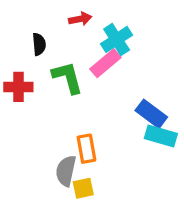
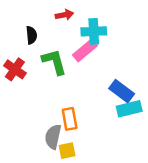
cyan cross: (117, 39) -> (94, 31), turned 30
red cross: (18, 87) -> (15, 69), turned 35
cyan rectangle: (161, 136) -> (129, 109), turned -30

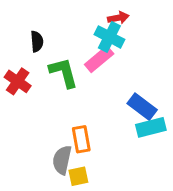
red arrow: (64, 15) -> (118, 18), moved
cyan cross: (94, 31) -> (109, 37), turned 30

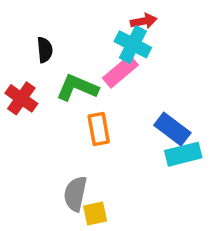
green L-shape: (64, 73) -> (77, 88), turned -52
orange rectangle: (81, 139) -> (99, 129), moved

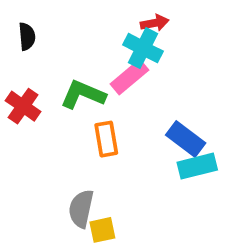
black semicircle: (45, 50) -> (27, 36), moved

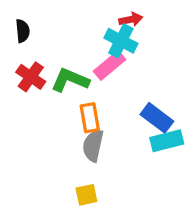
red cross: (23, 106) -> (31, 77), moved
gray semicircle: (81, 209) -> (93, 146), moved

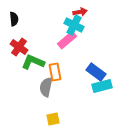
green L-shape: (70, 80) -> (33, 62), moved
gray semicircle: (93, 146) -> (46, 87), moved

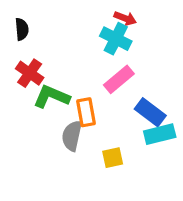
red arrow: (80, 12) -> (125, 18), turned 32
pink rectangle: (67, 40) -> (119, 79), moved
yellow square: (53, 119) -> (113, 158), moved

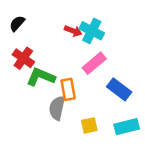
red arrow: (125, 18) -> (73, 31), moved
black semicircle: (22, 29) -> (17, 23), turned -133
cyan rectangle: (160, 134) -> (127, 127), moved

